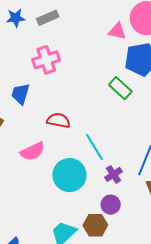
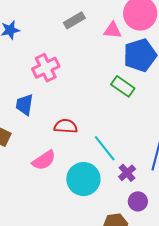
gray rectangle: (48, 18) -> (74, 20), moved
purple circle: (111, 205) -> (138, 201), moved

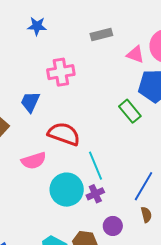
red semicircle: (66, 126) -> (64, 134), size x1.4
purple cross: (127, 173) -> (95, 194), moved

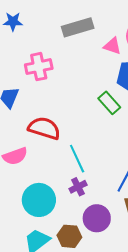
gray rectangle: (101, 34) -> (78, 27), size x1.4
cyan circle: (67, 190) -> (39, 200), moved
purple circle: (113, 226) -> (97, 218), size x1.4

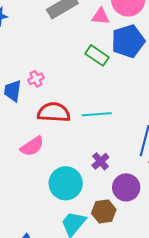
pink cross: (39, 67) -> (36, 79), moved, size x0.6
green rectangle: (109, 103) -> (97, 55), moved
cyan line: (77, 159) -> (97, 114), moved, turned -56

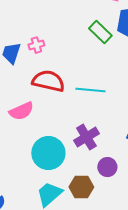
purple cross: (100, 161) -> (86, 137), size x1.4
purple circle: (126, 187) -> (107, 167), size x0.7

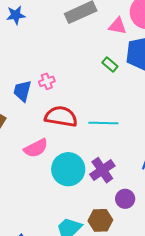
green rectangle: (100, 32) -> (110, 64), size x0.7
cyan circle: (48, 153) -> (68, 169), moved

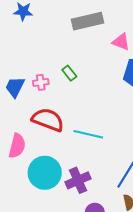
green rectangle: (110, 64) -> (69, 73), moved
pink semicircle: (36, 148) -> (17, 146), turned -60

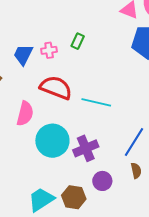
green rectangle: (69, 73) -> (78, 41), turned 63

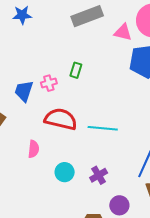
pink semicircle: (25, 114) -> (34, 149), size x0.7
cyan circle: (52, 141) -> (65, 172), size x0.6
purple cross: (86, 148) -> (99, 175), size x0.7

